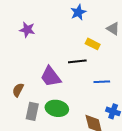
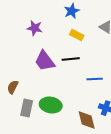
purple star: (27, 30) -> (35, 28), moved
yellow rectangle: (93, 44) -> (77, 35), moved
purple trapezoid: (51, 77) -> (45, 61), moved

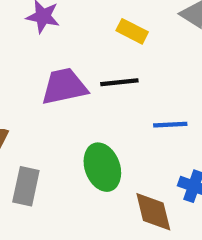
purple trapezoid: (45, 61) -> (64, 86), turned 115
green ellipse: (51, 105) -> (102, 167), moved, turned 60

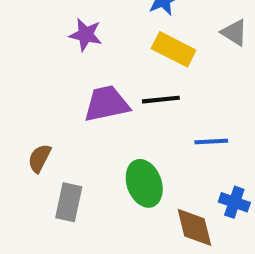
yellow rectangle: (132, 31) -> (174, 49), size x1.4

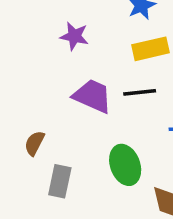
yellow rectangle: (174, 49) -> (151, 49), turned -40
purple trapezoid: (106, 104) -> (92, 96), turned 36

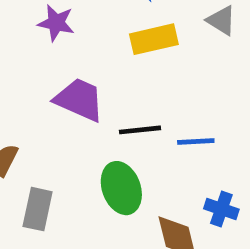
black line: (140, 92) -> (140, 130), moved

